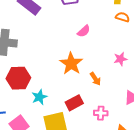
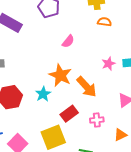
orange arrow: (95, 79) -> (87, 87), size x1.6
cyan star: (39, 97) -> (43, 94), moved

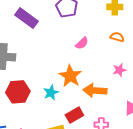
orange semicircle: (104, 22) -> (117, 37), moved
orange arrow: (87, 87) -> (95, 90), turned 130

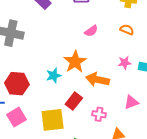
red hexagon: (18, 92) -> (17, 84), moved
red rectangle: (74, 115) -> (74, 101), turned -30

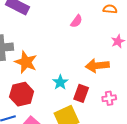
orange star: (75, 62) -> (26, 62), moved
cyan star: (54, 75) -> (60, 82), moved

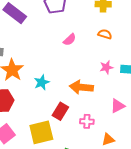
cyan star: (60, 82) -> (42, 82), moved

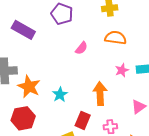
orange semicircle: (105, 34) -> (116, 38), size x1.5
orange arrow: (81, 87) -> (100, 94), turned 90

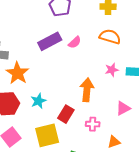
purple rectangle: (23, 30) -> (50, 41), moved, turned -65
cyan star: (60, 95) -> (38, 101), moved

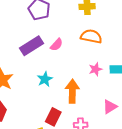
cyan star: (38, 101) -> (45, 79), moved

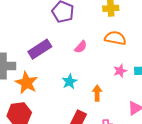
purple rectangle: (32, 46) -> (40, 49), moved
orange arrow: (72, 91) -> (97, 93), size x0.7

